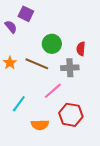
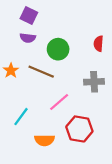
purple semicircle: (11, 27) -> (28, 38), moved, turned 136
red semicircle: (81, 49) -> (99, 44), moved
gray cross: (70, 68) -> (94, 82), moved

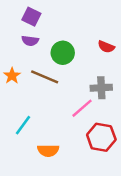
red semicircle: (99, 44) -> (106, 47), turned -72
pink line: (59, 102) -> (82, 108), moved
red hexagon: (79, 129) -> (101, 137), moved

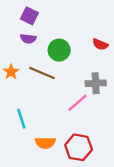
cyan line: (23, 125) -> (21, 119), turned -54
red hexagon: (101, 137) -> (79, 147), moved

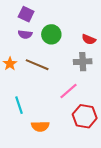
green circle: (59, 50) -> (51, 34), moved
gray cross: (96, 83) -> (83, 62), moved
red hexagon: (79, 147) -> (85, 116), moved

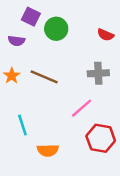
purple semicircle: (25, 34) -> (16, 41), moved
green circle: (51, 34) -> (56, 29), moved
red semicircle: (89, 39) -> (106, 35), moved

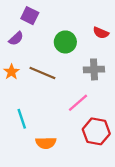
green circle: (56, 29) -> (65, 42), moved
purple semicircle: (16, 41) -> (16, 39), turned -49

